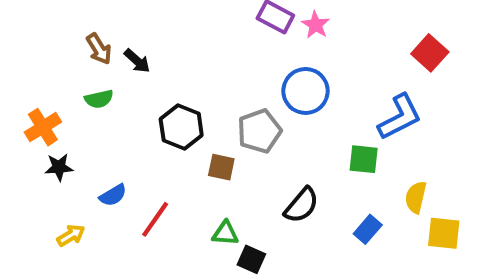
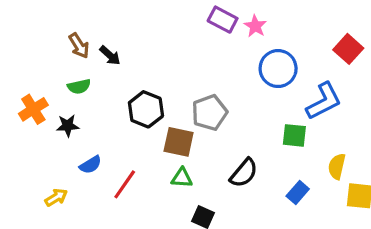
blue circle: (305, 91) -> (278, 69), moved
black star: (59, 167) -> (68, 126), moved
brown square: (221, 167) -> (179, 142), size x1.4
green triangle: (225, 233) -> (182, 178), moved

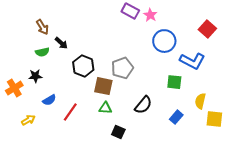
black arrow: (110, 55) -> (61, 43), moved
blue L-shape: (324, 101) -> (192, 61), turned 55
orange cross: (33, 109) -> (14, 88), moved

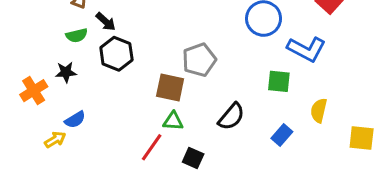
black hexagon: (83, 66) -> (116, 54), moved
blue semicircle: (49, 100) -> (75, 120), moved
red line: (70, 112) -> (152, 147), moved
yellow square: (214, 119) -> (362, 138), moved

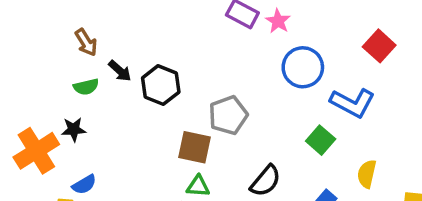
black hexagon: (116, 54) -> (161, 85), moved
green square: (279, 81) -> (321, 140), turned 35
orange cross: (34, 91) -> (36, 151), size x1.4

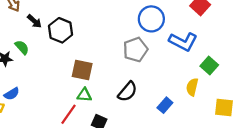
green semicircle: (86, 87) -> (22, 47), moved, turned -119
gray pentagon: (228, 115) -> (135, 50), moved
green square: (321, 140) -> (209, 65), moved

